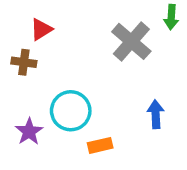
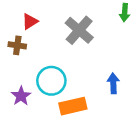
gray cross: (131, 41) -> (79, 30), moved
orange rectangle: (100, 145) -> (73, 106), size x1.5

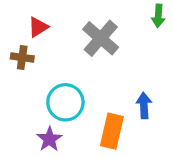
purple star: (21, 96) -> (49, 139), moved
orange rectangle: (73, 106) -> (112, 131), moved, turned -64

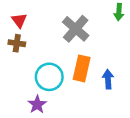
red triangle: (38, 27) -> (19, 20), moved, turned -35
orange rectangle: (112, 131) -> (82, 68), moved

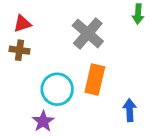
red triangle: (19, 20) -> (22, 24), turned 49
blue arrow: (108, 79) -> (130, 110), moved

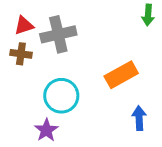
gray cross: (88, 33) -> (58, 34), moved, turned 36
orange rectangle: (95, 79) -> (121, 75), moved, turned 48

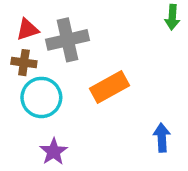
orange rectangle: (121, 75) -> (109, 87), moved
cyan circle: (61, 96) -> (41, 97), moved

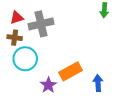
orange rectangle: (109, 87) -> (71, 71), moved
purple star: (54, 152) -> (48, 85), moved

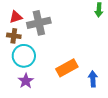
purple star: (48, 85) -> (26, 81), moved

